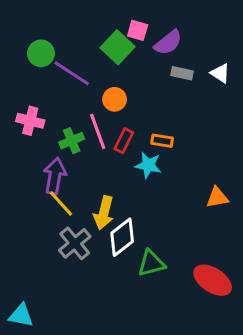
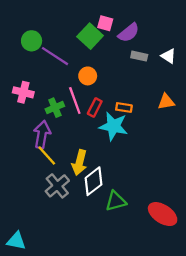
cyan star: (148, 165) -> (113, 126), size x1.4
orange triangle: (217, 197) -> (166, 102), moved

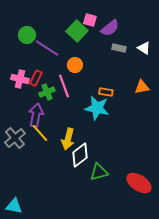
red rectangle: (95, 108) -> (36, 78), moved
gray cross: (57, 186) -> (15, 138), moved

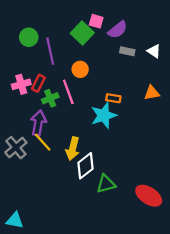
purple line: (47, 48) -> (50, 51), turned 45
pink cross: (20, 79) -> (21, 84), turned -30
cyan star: (97, 108) -> (104, 115), turned -30

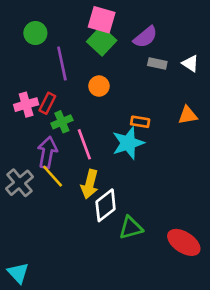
pink square: (96, 21) -> (102, 20), moved, size x1.5
green circle: (29, 37) -> (35, 33), moved
pink line: (68, 92) -> (84, 144), moved
cyan triangle: (15, 220) -> (18, 273), turned 36

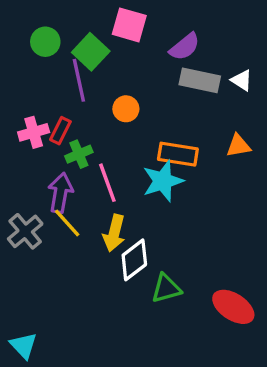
green square: (102, 41) -> (91, 52), moved
gray rectangle: (157, 64) -> (200, 80), size x1.6
orange rectangle: (140, 122) -> (178, 154), size x1.6

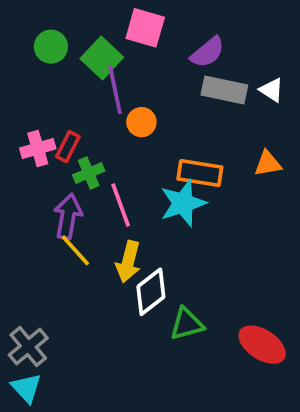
purple line: (79, 80) -> (115, 90), moved
gray cross: (25, 231) -> (28, 346), moved

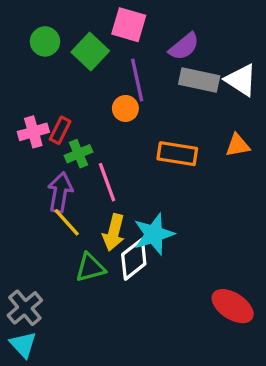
purple line: (115, 90) -> (137, 80), moved
white triangle: (272, 90) -> (241, 80), size x1.5
cyan star: (183, 203) -> (154, 234), moved
green triangle: (187, 324) -> (90, 268), moved

